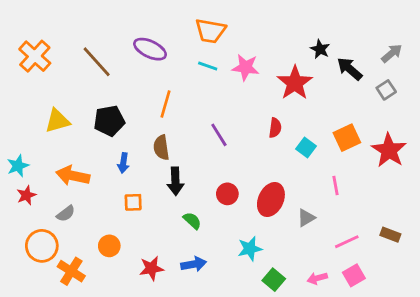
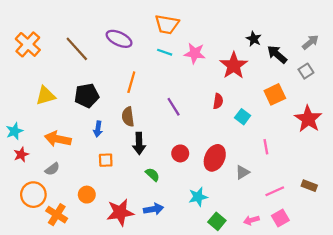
orange square: (347, 138) -> (275, 94), moved
red star: (151, 268) -> (120, 212), size x1.4

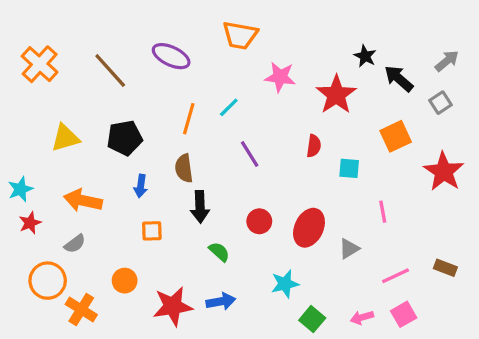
cyan line: (165, 52) -> (229, 107), moved, turned -64
cyan square: (243, 117) -> (349, 168), turned -32

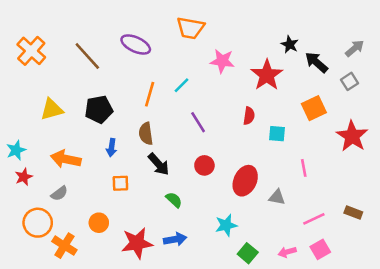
black arrow: (200, 207) -> (159, 164), turned -40
red circle: (259, 221) -> (204, 165), moved
gray triangle: (349, 249) -> (277, 197), turned 42

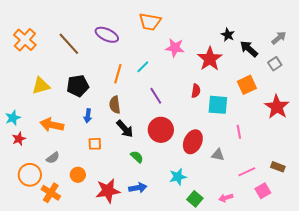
cyan square: (277, 134) -> (218, 105), size x1.5
red circle: (204, 165) -> (161, 130), size x1.6
gray semicircle: (59, 193) -> (53, 158), moved
pink square: (320, 249) -> (263, 191), moved

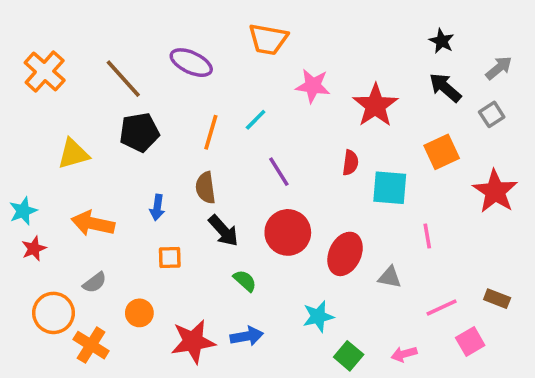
black star: (228, 35) -> (442, 41), moved
black pentagon: (78, 86) -> (139, 132), moved

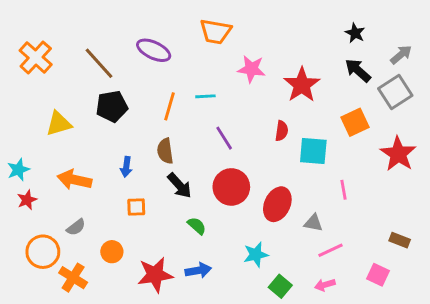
gray square: (492, 114) -> (395, 92), size x1.6
cyan line: (256, 120) -> (205, 96), turned 42
pink line: (442, 308) -> (331, 250), moved
pink square: (470, 342) -> (378, 275), turned -35

